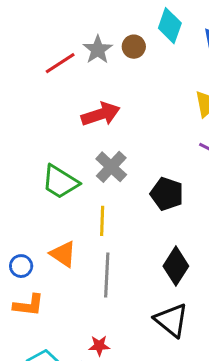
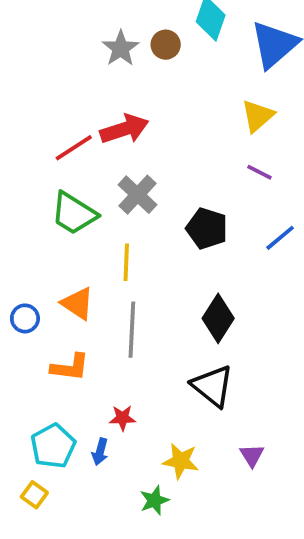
red line: (60, 63) -> (74, 148), moved
orange L-shape: (29, 305) -> (70, 367), moved

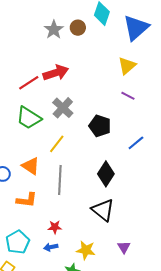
blue line: (280, 238) -> (136, 143), moved
yellow line: (126, 262) -> (57, 144), turned 36
blue arrow: (100, 452) -> (51, 247), moved, turned 64

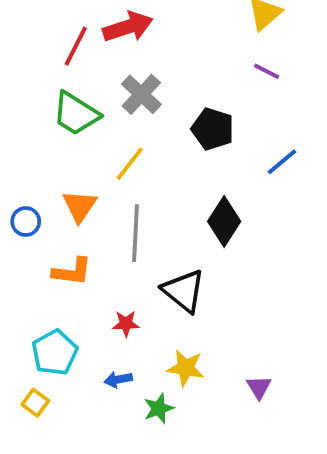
red line: (29, 83) -> (76, 46), turned -30
orange triangle: (31, 166) -> (80, 206), turned 30
black triangle: (103, 210) -> (184, 291), moved
blue arrow: (51, 247) -> (118, 380), moved
purple triangle: (124, 247) -> (259, 387), moved

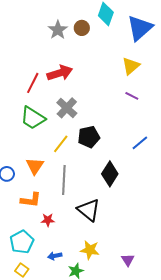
black pentagon: (213, 129) -> (89, 137), moved, turned -30
red star: (126, 324) -> (48, 220), moved
yellow square: (35, 403) -> (22, 270), moved

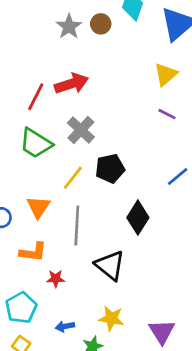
purple triangle: (128, 260) -> (162, 332), size x1.5

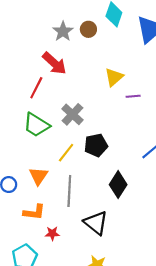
yellow triangle: (166, 74) -> (114, 77), moved
red arrow: (72, 84) -> (54, 63), moved, turned 60
purple line: (167, 114) -> (133, 96), moved, turned -32

